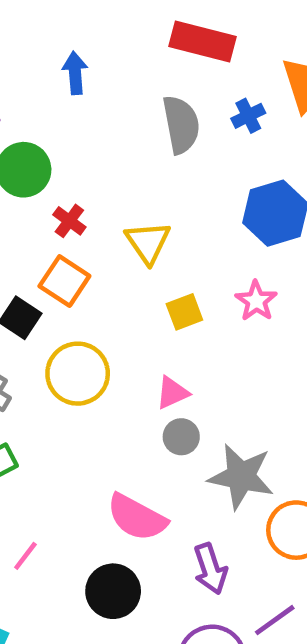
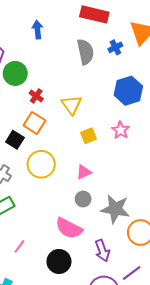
gray circle: (181, 437) -> (83, 199), moved

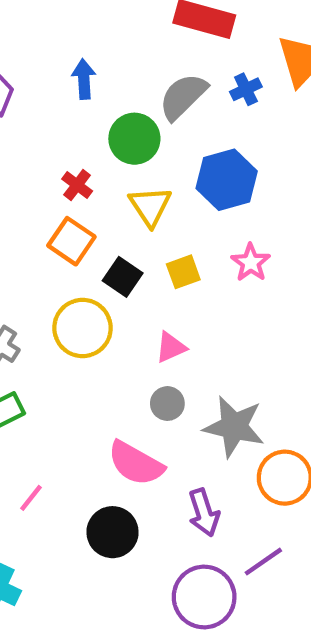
blue arrow: (37, 30) -> (84, 79), moved
gray semicircle: (85, 52) -> (183, 96), turned -125
green circle: (15, 73) -> (134, 139), moved
blue hexagon: (128, 91) -> (227, 180), moved
black square: (15, 140) -> (123, 277), moved

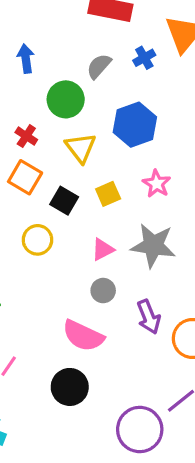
gray semicircle: (183, 96) -> (99, 66), size x0.7
yellow circle: (82, 328) -> (37, 240), size x0.7
gray star: (234, 427) -> (153, 245), moved
purple arrow: (204, 513) -> (149, 317), moved

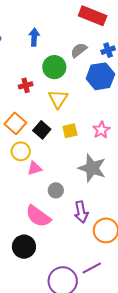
blue hexagon: (135, 125) -> (100, 76), moved
red cross: (26, 136) -> (26, 85), turned 32
orange square: (25, 177) -> (15, 123), moved
pink triangle: (103, 249) -> (35, 168), moved

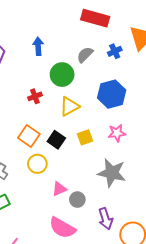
blue hexagon: (100, 76) -> (112, 94), moved
yellow triangle: (58, 99) -> (69, 106), turned 35
pink star: (101, 130) -> (117, 133), turned 30
pink triangle: (35, 168) -> (59, 189), moved

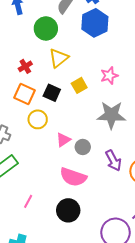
blue hexagon: (112, 94) -> (95, 23), moved
red cross: (35, 96) -> (25, 66), moved

